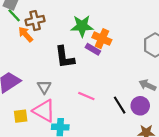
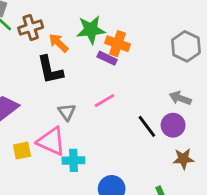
orange arrow: (26, 34) -> (59, 43), moved
black L-shape: (65, 57) -> (50, 70), moved
gray triangle: (44, 87) -> (67, 112), moved
pink line: (86, 96) -> (104, 101), moved, turned -49

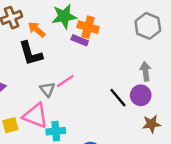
gray arrow: (180, 98) -> (145, 71), turned 66
pink line: (104, 101) -> (65, 81), moved

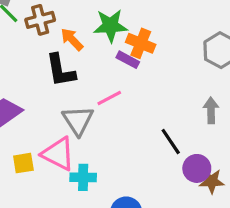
pink line: (65, 81) -> (109, 98), moved
gray triangle: (47, 89) -> (78, 120), size x1.5
purple circle: (141, 95) -> (197, 168), moved

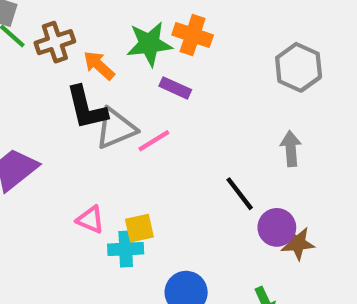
orange cross: (141, 43) -> (193, 35), moved
gray triangle: (78, 120) -> (116, 128), moved, turned 44
pink triangle: (58, 154) -> (90, 220), size x0.6
yellow square: (23, 163) -> (139, 228), moved

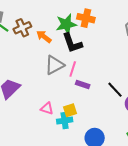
purple rectangle: (175, 88) -> (83, 84), moved
black L-shape: (86, 108) -> (72, 43), moved
pink line: (154, 141) -> (73, 69), turned -35

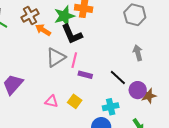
brown cross: (22, 28) -> (30, 15), moved
yellow square: (70, 110) -> (75, 101), turned -32
cyan cross: (65, 121) -> (111, 107), moved

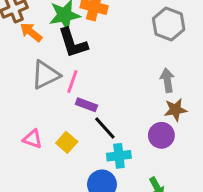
black line: (118, 78) -> (105, 128), moved
brown star: (149, 96) -> (175, 110), moved

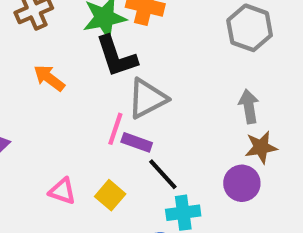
orange arrow: (31, 32) -> (49, 78), moved
gray triangle: (46, 75) -> (147, 98), moved
pink line: (72, 81) -> (115, 129), moved

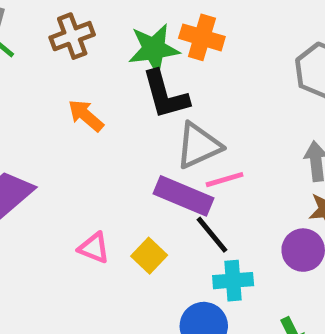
pink line: (115, 129) -> (225, 180), moved, turned 52
purple rectangle: (137, 142) -> (183, 196), size x1.6

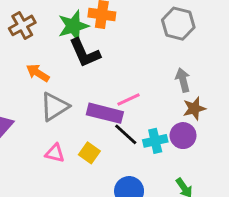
gray triangle: (198, 146) -> (54, 107), moved
cyan cross: (233, 281) -> (155, 141), moved

